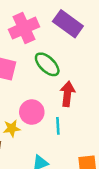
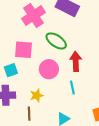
pink circle: (32, 112) -> (49, 69), moved

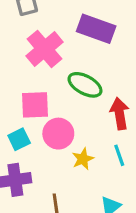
pink circle: (49, 69) -> (58, 134), moved
yellow star: (37, 95) -> (83, 159), moved

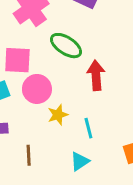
cyan line: (119, 155) -> (88, 128), moved

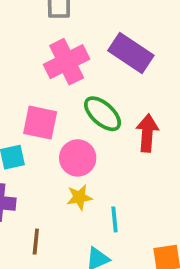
red arrow: (96, 75) -> (147, 133), moved
pink circle: (37, 89) -> (78, 158), moved

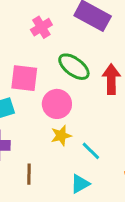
pink cross: (67, 62) -> (41, 27), size x0.6
cyan line: (115, 219) -> (91, 151), turned -35

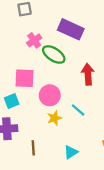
green ellipse: (74, 67) -> (54, 54), moved
cyan line: (91, 151) -> (78, 110), moved

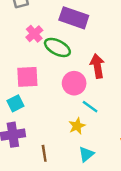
pink circle: (50, 95) -> (74, 83), moved
yellow star: (54, 118) -> (77, 126), moved

